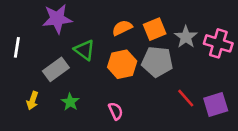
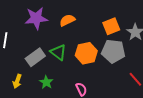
orange semicircle: (122, 28) -> (67, 20), moved
green triangle: (84, 50) -> (58, 52), moved

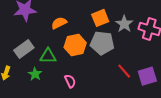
orange semicircle: (67, 20) -> (59, 23), moved
green triangle: (58, 52) -> (48, 56), moved, turned -36

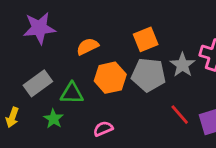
gray star: (124, 24) -> (183, 65), moved
pink semicircle: (70, 81) -> (103, 129), turned -88

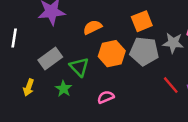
gray star: (183, 65) -> (173, 43), turned -30
green triangle: (72, 93) -> (79, 67), turned 45

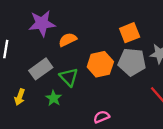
orange semicircle: (92, 27) -> (68, 40), moved
pink semicircle: (106, 97) -> (101, 117), moved

